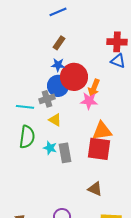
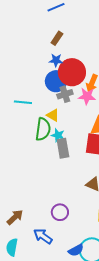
gray cross: (47, 99) -> (65, 94), moved
green semicircle: (27, 137) -> (43, 129), moved
cyan star: (50, 148) -> (58, 135), moved

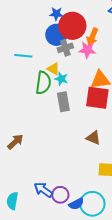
cyan star: (58, 135) -> (61, 79), moved
purple circle: (60, 212) -> (60, 195), moved
brown arrow: (15, 217) -> (15, 142), moved

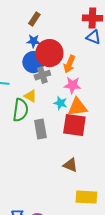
pink star: (87, 50) -> (72, 85), moved
cyan star: (61, 79) -> (60, 103), moved

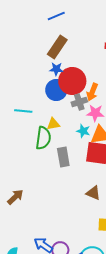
brown rectangle: (34, 19) -> (57, 47), size x1.6
gray cross: (42, 75) -> (79, 102), moved
yellow triangle: (30, 96) -> (53, 124), turned -40

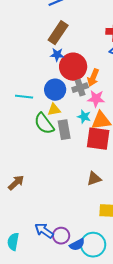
blue circle: (56, 90) -> (55, 90), moved
green semicircle: (43, 138) -> (44, 124), turned 135
gray rectangle: (63, 157) -> (64, 130), moved
brown triangle: (93, 193) -> (94, 179), turned -42

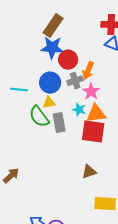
blue star: (57, 55) -> (52, 48), size x1.6
red circle: (73, 67) -> (68, 60), size x0.7
pink star: (96, 99) -> (91, 92), turned 30

